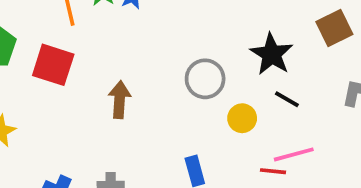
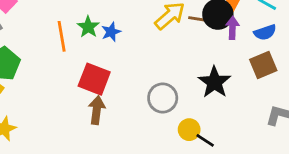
red square: (53, 65) -> (94, 79), moved
black line: (287, 99) -> (205, 140), moved

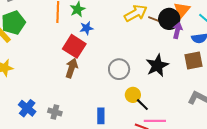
blue star: (111, 32) -> (86, 28), moved

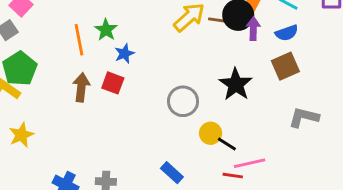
red square: (74, 46) -> (113, 83), size x0.7
brown arrow: (72, 68) -> (81, 87), moved
blue rectangle: (101, 116) -> (172, 173), turned -35

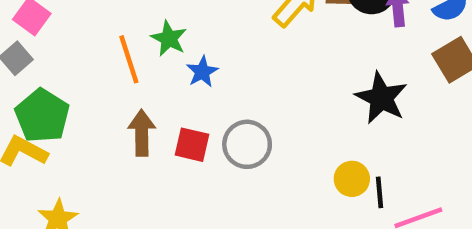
red square: (113, 83) -> (192, 145), moved
gray circle: (183, 101) -> (247, 144), moved
black line: (227, 144) -> (379, 192), turned 60

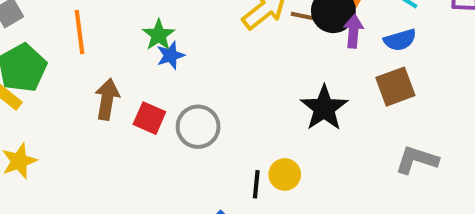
green star: (169, 39) -> (159, 35), moved
orange line: (129, 59) -> (80, 32), moved
black line: (379, 192) -> (256, 184), moved

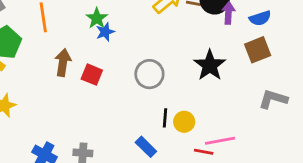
gray circle: (198, 127) -> (149, 74), moved
yellow circle: (285, 174) -> (184, 122), moved

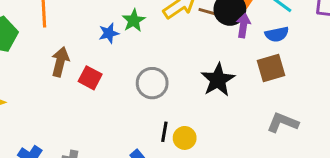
green star: (97, 18) -> (134, 20), moved

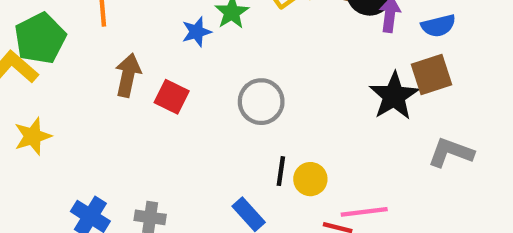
black star: (218, 80) -> (394, 96), moved

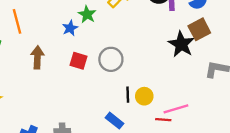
red square: (172, 97) -> (79, 61), moved

